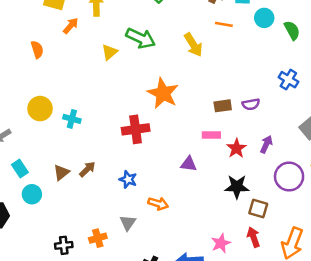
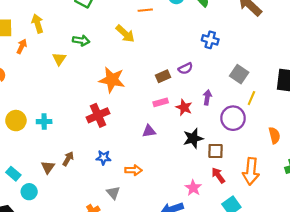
green arrow: (141, 38) -> (81, 40), size x0.7

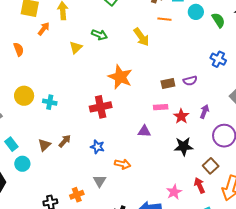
brown square: (215, 151) -> (211, 166), moved, turned 35

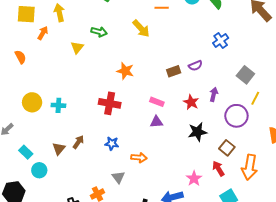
blue cross: (218, 59) -> (221, 40), turned 35
orange star: (120, 77) -> (125, 71), size x0.7
red cross: (101, 107) -> (110, 103), turned 30
pink rectangle: (161, 107) -> (157, 102), moved, turned 32

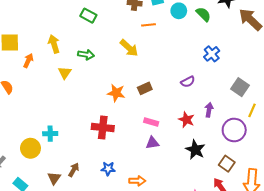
yellow arrow: (59, 13) -> (54, 44), moved
brown rectangle: (174, 71) -> (145, 88), moved
yellow circle: (32, 102) -> (30, 148), moved
black star: (197, 132) -> (195, 150), turned -30

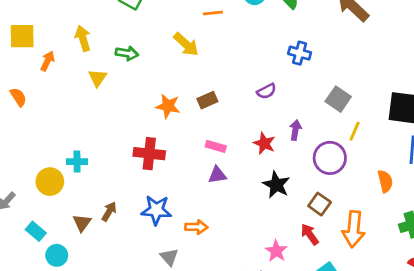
blue cross: (212, 54) -> (300, 53), turned -35
blue star: (108, 169) -> (156, 210), size x1.5

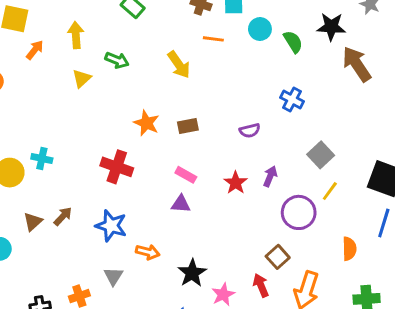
black star: (276, 185) -> (192, 273), moved

